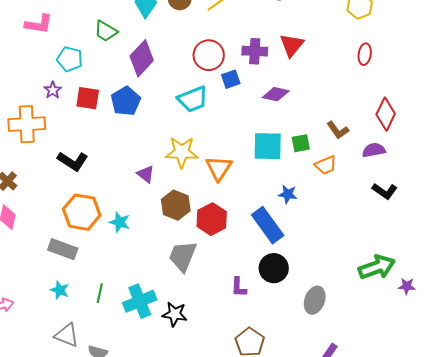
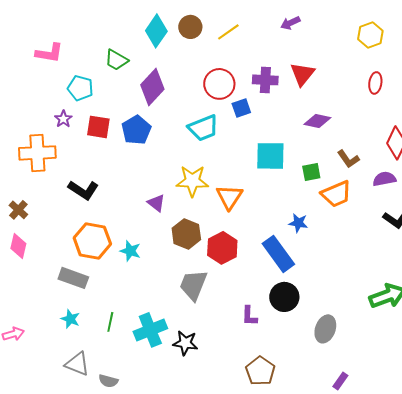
purple diamond: (276, 94) -> (317, 121), moved
cyan square: (268, 146) -> (270, 156), moved
orange trapezoid: (326, 165) -> (336, 194), size x1.4

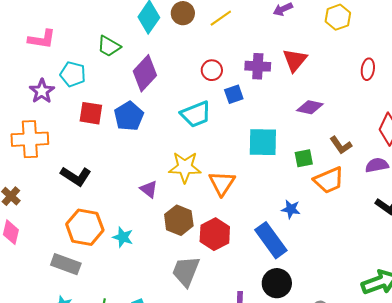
yellow hexagon: (370, 35) -> (338, 17), moved
red circle: (219, 84) -> (212, 70), size x0.7
purple star: (63, 119) -> (42, 91), moved, size x1.4

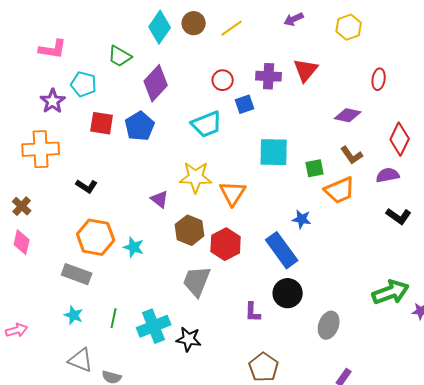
purple diamond: (310, 107) -> (348, 115), moved
black L-shape: (76, 176) -> (87, 186), size x0.7

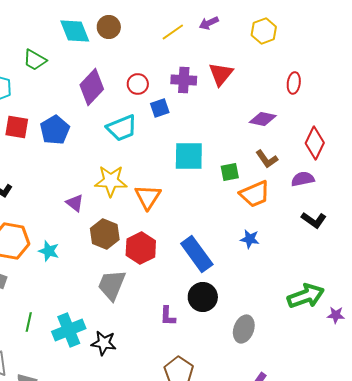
cyan diamond: (160, 27) -> (75, 31), turned -56
yellow line: (232, 28) -> (173, 32), moved
purple diamond: (156, 83) -> (92, 87), moved
blue star: (302, 219) -> (250, 239), moved

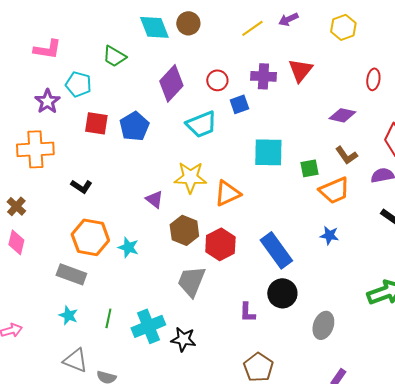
orange triangle: (148, 197) -> (227, 193), turned 32

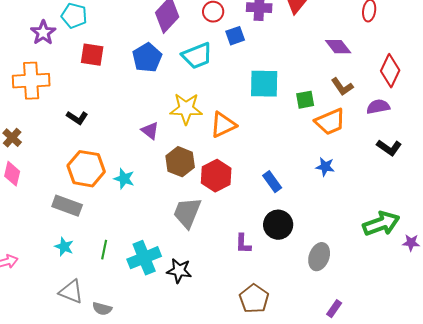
purple diamond: (342, 115) -> (338, 47), turned 40
blue pentagon: (134, 126) -> (147, 58), moved
blue rectangle: (276, 250) -> (272, 182), size x0.6

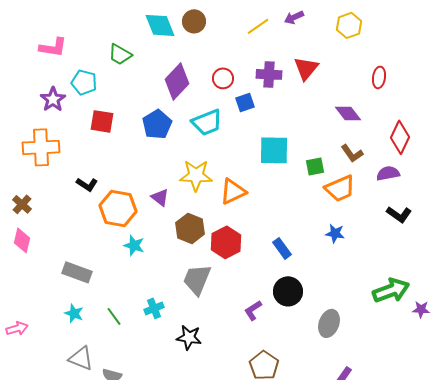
orange hexagon: (86, 169) -> (118, 208), moved
purple L-shape: (243, 244) -> (253, 310), turned 55
green line: (104, 250) -> (114, 316), turned -48
cyan cross: (144, 258) -> (154, 308), moved, size x0.6

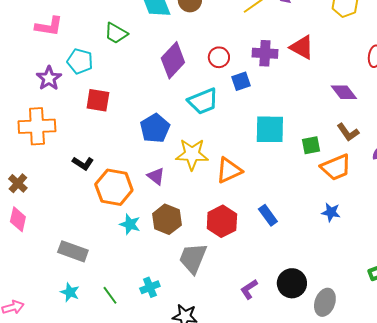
red triangle: (306, 68) -> (302, 47), turned -40
blue pentagon: (157, 124) -> (155, 128), moved
brown hexagon: (190, 228) -> (167, 219), moved
blue rectangle: (282, 248) -> (268, 215), moved
black circle: (288, 291) -> (292, 283), moved

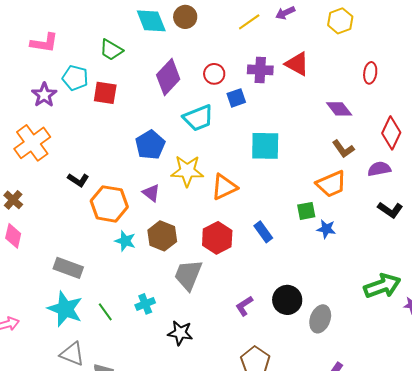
red square: (98, 100) -> (105, 93), moved
orange cross: (37, 126) -> (32, 143), turned -33
green square: (311, 145) -> (306, 211), moved
cyan star: (70, 292) -> (65, 309), size x1.8

